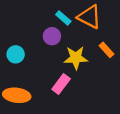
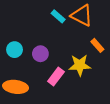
purple circle: (52, 36) -> (40, 54), moved
yellow star: (76, 58) -> (80, 65), moved

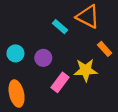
cyan rectangle: (58, 16) -> (60, 27), moved
orange ellipse: (16, 87) -> (17, 94), turned 70

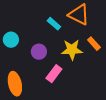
cyan circle: (15, 53) -> (11, 40), moved
yellow star: (86, 70) -> (72, 50), moved

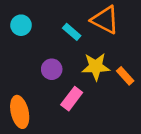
cyan circle: (11, 40) -> (21, 25), moved
orange rectangle: (94, 44) -> (125, 76), moved

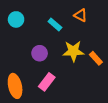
orange triangle: (105, 20) -> (81, 15), size x0.6
pink rectangle: (72, 99) -> (47, 82), moved

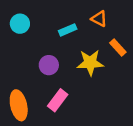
cyan rectangle: (55, 25) -> (68, 30), turned -64
orange rectangle: (96, 58) -> (118, 48), moved

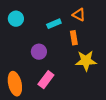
orange rectangle: (118, 48) -> (74, 38), moved, turned 32
yellow star: (90, 63) -> (86, 61), moved

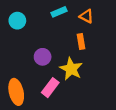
cyan rectangle: (54, 24) -> (59, 12), moved
yellow star: (86, 61) -> (71, 69), moved, turned 30

